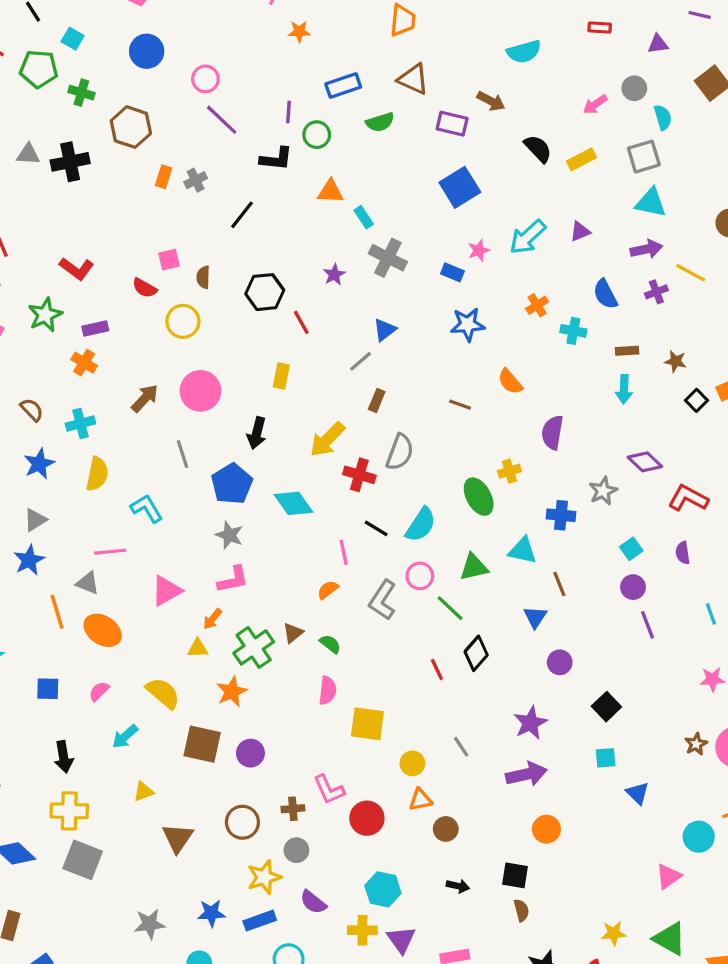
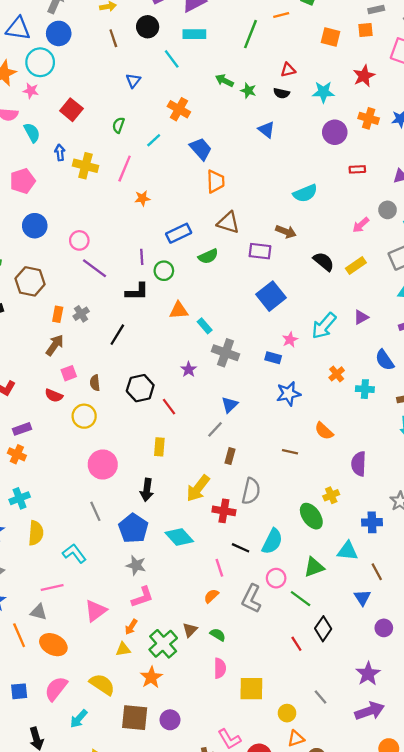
brown arrow: (145, 398) -> (55, 345), moved
pink semicircle: (99, 691) -> (56, 689), size x1.6

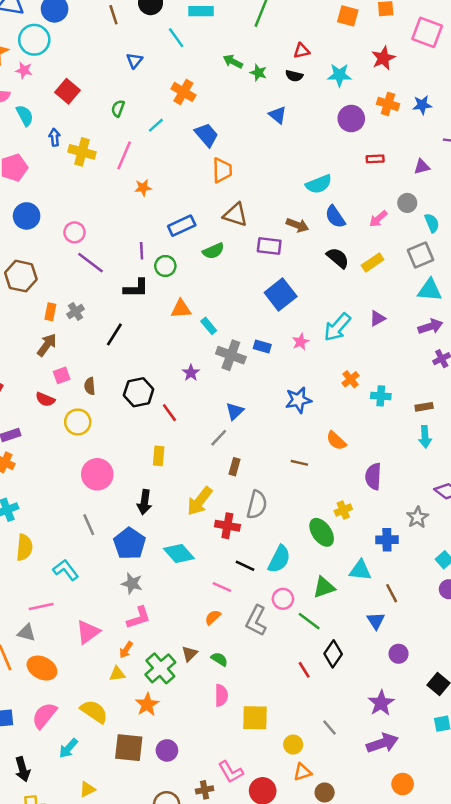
blue rectangle: (273, 358) -> (262, 346), moved
blue semicircle: (385, 360) -> (335, 217), moved
pink line: (219, 568) -> (222, 587), turned -48

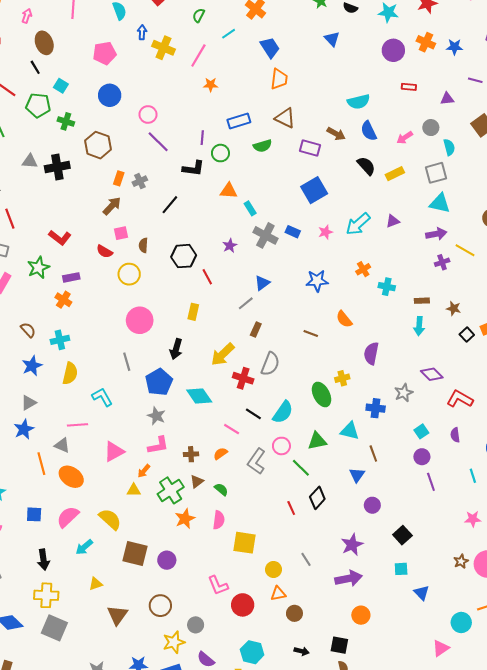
orange star: (147, 704) -> (185, 519), moved
brown cross: (205, 790) -> (191, 454), moved

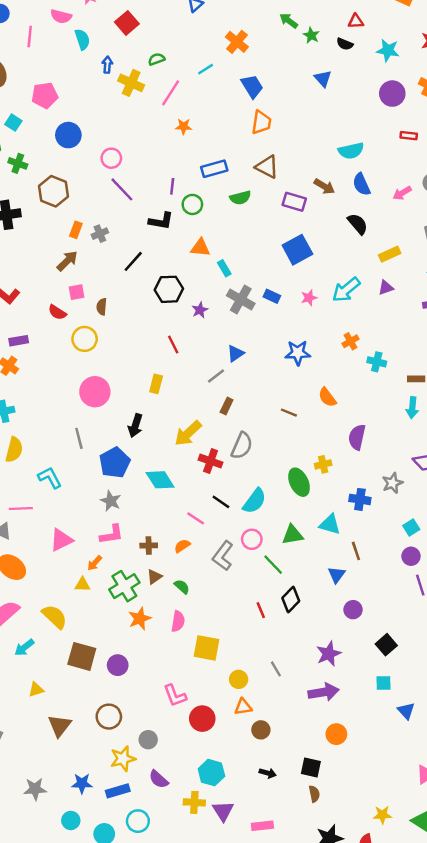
green semicircle: (199, 15) -> (157, 59), moved, turned 40
pink pentagon: (105, 53) -> (45, 95), moved
yellow rectangle: (395, 174) -> (390, 254), moved
black hexagon: (184, 256) -> (169, 289), moved

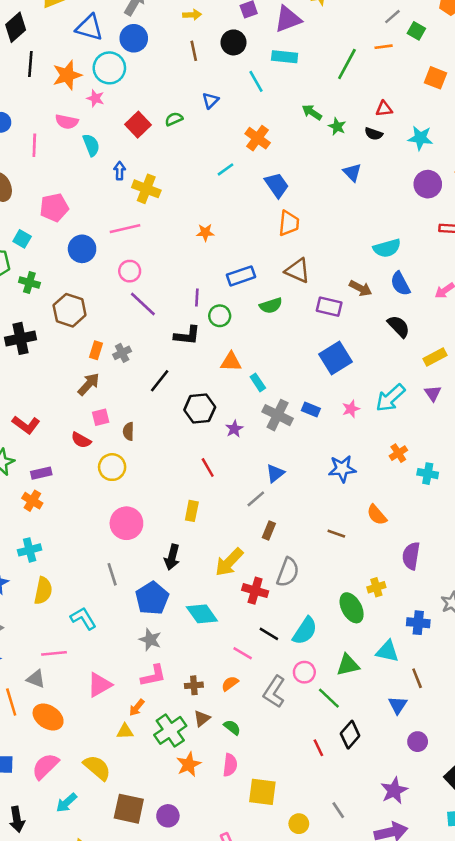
green semicircle: (157, 59) -> (174, 119), moved
pink line: (171, 93) -> (125, 229), moved, turned 48
purple triangle: (386, 288) -> (433, 393), turned -42

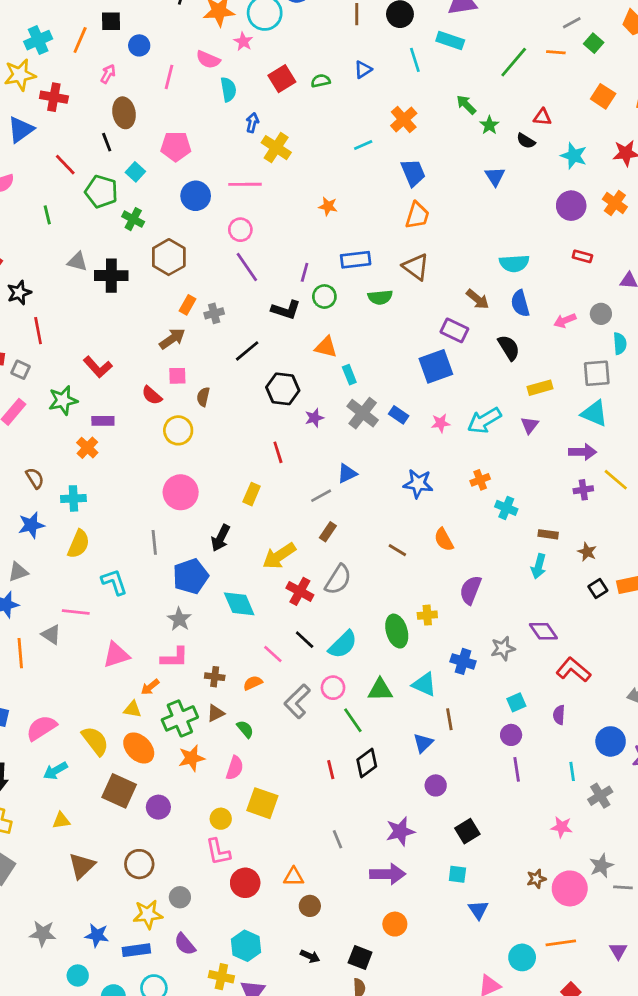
purple rectangle: (329, 307) -> (454, 330), moved
orange ellipse: (48, 717) -> (139, 748), moved
yellow circle: (299, 824) -> (221, 819), moved

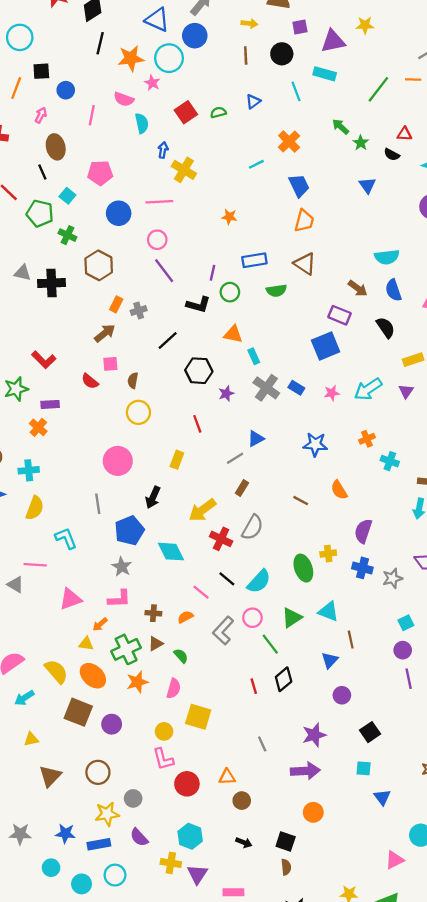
yellow circle: (178, 430) -> (138, 412), moved
blue cross: (463, 661) -> (362, 568), moved
green triangle: (380, 690) -> (292, 618), turned -30

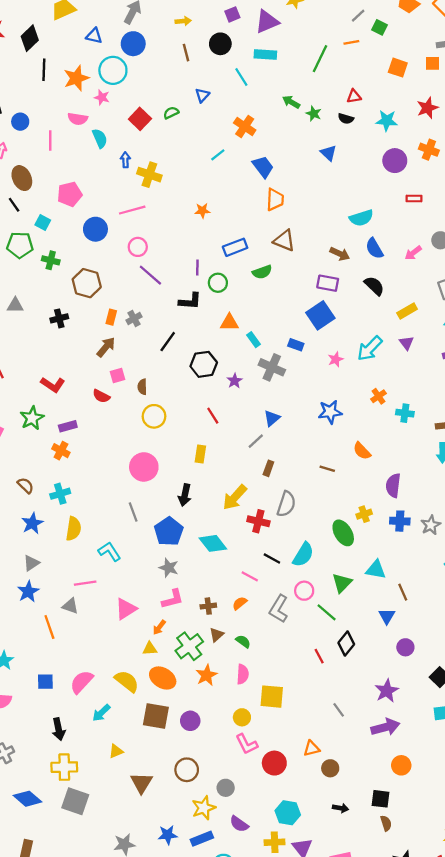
blue triangle: (157, 20) -> (94, 36), size x0.7
black cross: (52, 283) -> (59, 318), moved, size x0.7
blue rectangle: (296, 388) -> (296, 345), moved

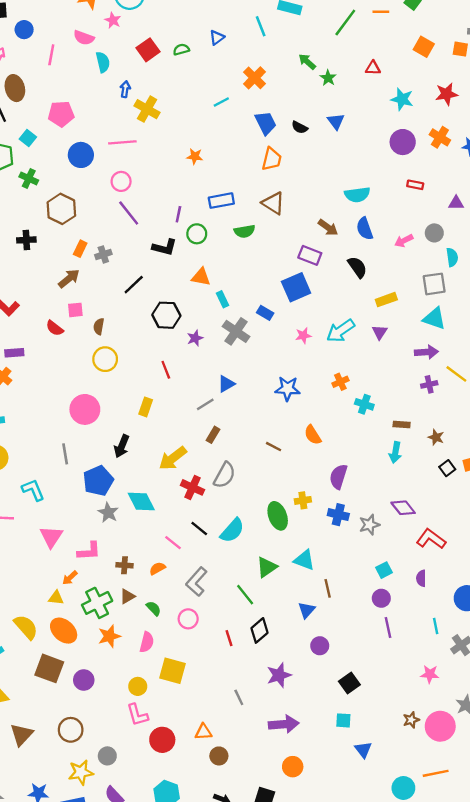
black semicircle: (346, 119) -> (300, 127), moved
gray star: (169, 568) -> (108, 513), moved
pink circle: (304, 591) -> (188, 619), moved
pink triangle: (126, 609) -> (51, 537), moved, turned -35
purple star: (387, 691) -> (279, 675), moved

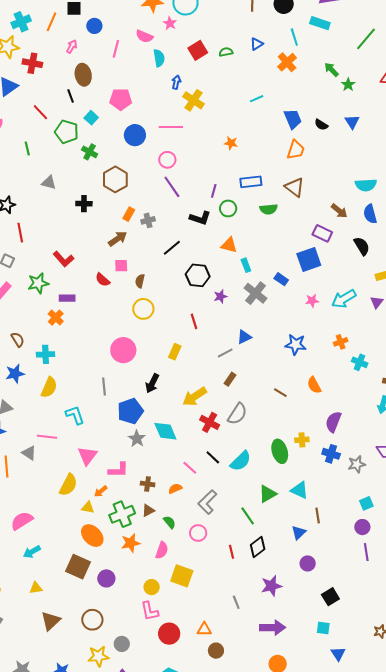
orange cross: (254, 78) -> (287, 62), moved
yellow semicircle: (26, 627) -> (68, 485), moved, turned 65

